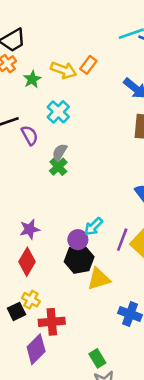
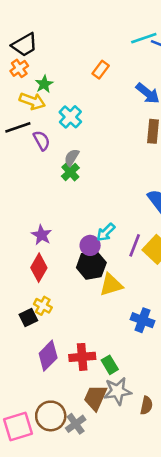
yellow arrow: (63, 70) -> (32, 101), moved
purple star: (30, 229) -> (42, 235), turned -30
red cross: (52, 322) -> (82, 357), moved

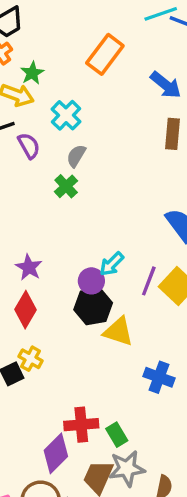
orange rectangle: (101, 70) -> (105, 54), size x1.6
gray semicircle: (72, 158) -> (76, 156), moved
yellow triangle: (111, 285) -> (118, 332), turned 35
purple diamond: (48, 356) -> (56, 453), moved

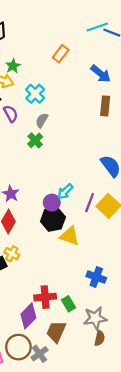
orange rectangle: (105, 54) -> (61, 54), size x0.7
blue cross: (159, 377) -> (96, 277), moved
gray star: (127, 469) -> (95, 318), moved

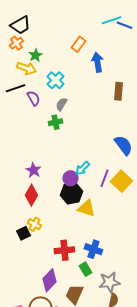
blue arrow: (101, 74) -> (97, 62), moved, turned -138
green cross: (35, 140) -> (55, 122), turned 32
blue cross: (96, 277) -> (93, 249), moved
red cross: (45, 297) -> (64, 250), moved

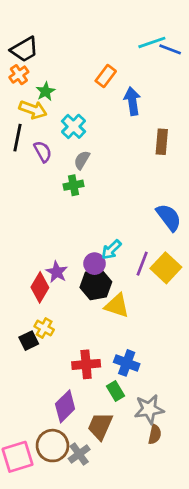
black line: (15, 88) -> (18, 138), turned -60
purple star: (33, 170) -> (57, 272), moved

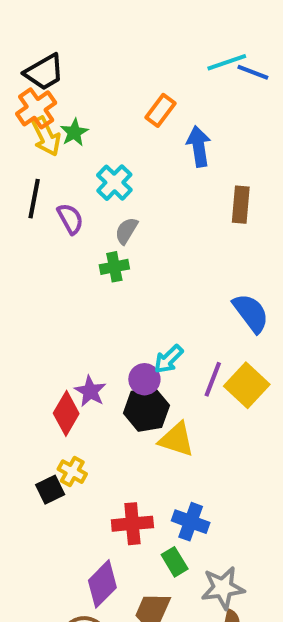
orange cross: (19, 75) -> (36, 108), size x1.4
yellow arrow: (33, 110) -> (46, 136), moved, turned 44

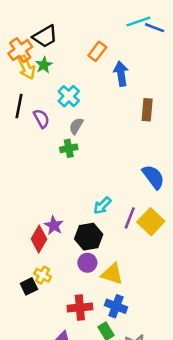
black trapezoid: (44, 72) -> (45, 36), moved
purple circle: (144, 379) -> (87, 263), moved
yellow triangle: (177, 439) -> (112, 274), moved

